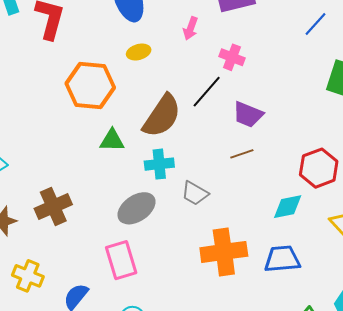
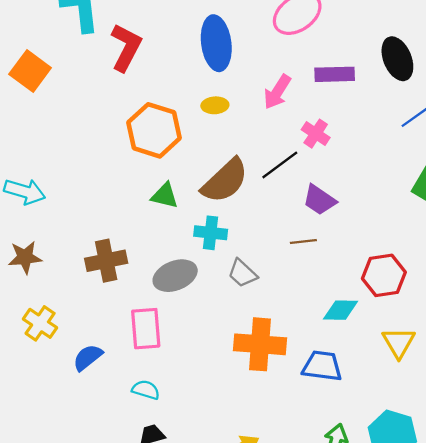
pink arrow: (190, 28) -> (277, 92), size x1.4
brown cross: (53, 207) -> (106, 261), moved

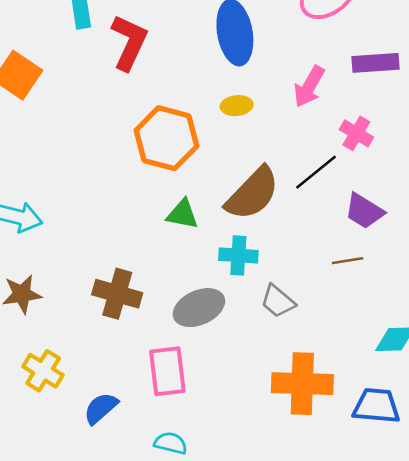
brown cross: (106, 261) -> (117, 294), turned 30

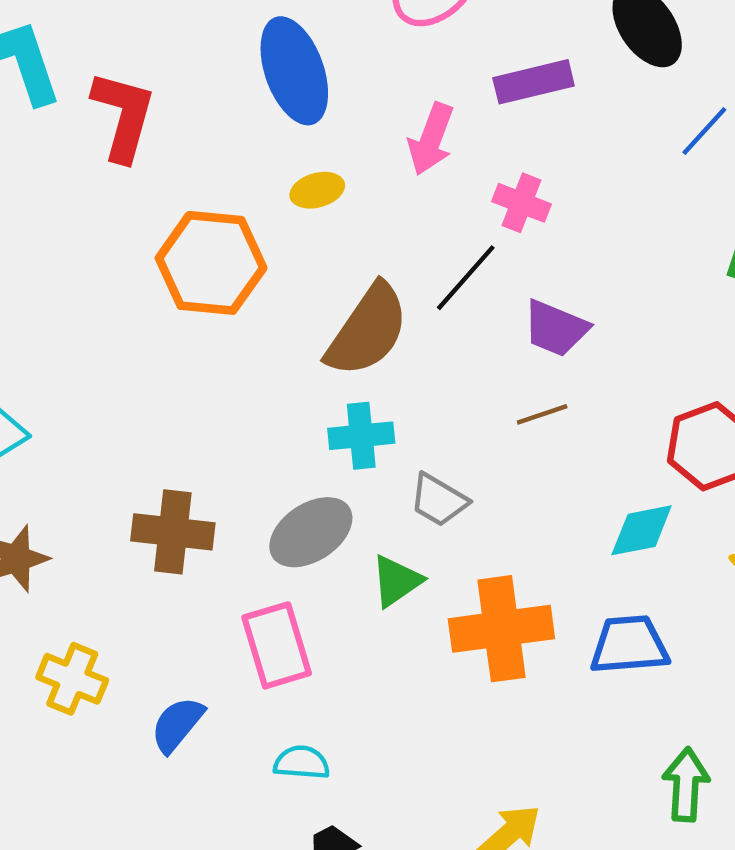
green triangle: (182, 214) -> (396, 581), moved, turned -36

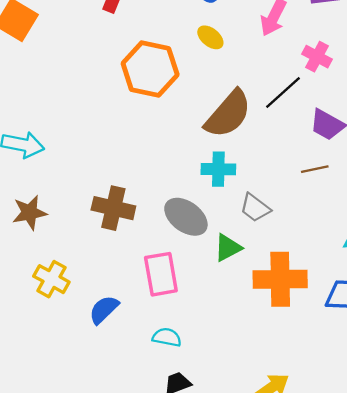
yellow ellipse: (317, 190) -> (210, 37), turned 48
gray ellipse: (311, 532) -> (186, 217), turned 63

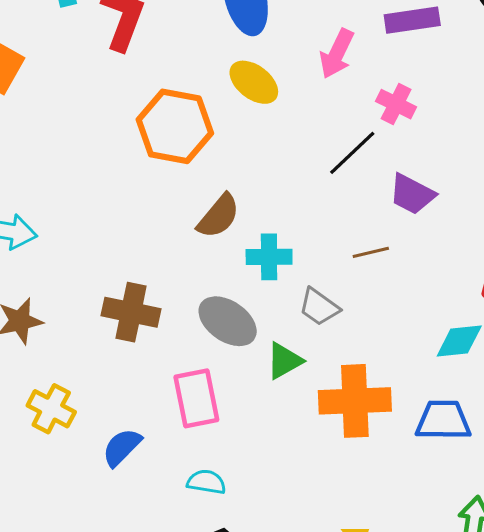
yellow ellipse: (210, 37) -> (254, 82), size x1.4
brown semicircle: (228, 114) -> (219, 216), moved, size x0.7
brown line: (315, 169) -> (371, 252), moved

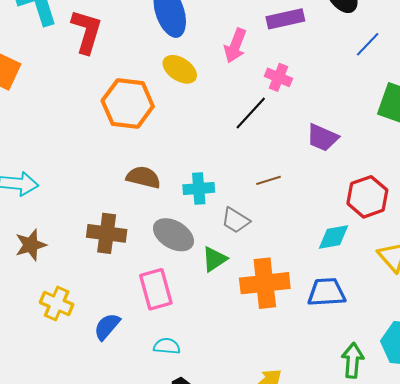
purple trapezoid: (412, 194) -> (322, 138), moved
brown semicircle: (219, 216) -> (143, 177), moved, turned -112

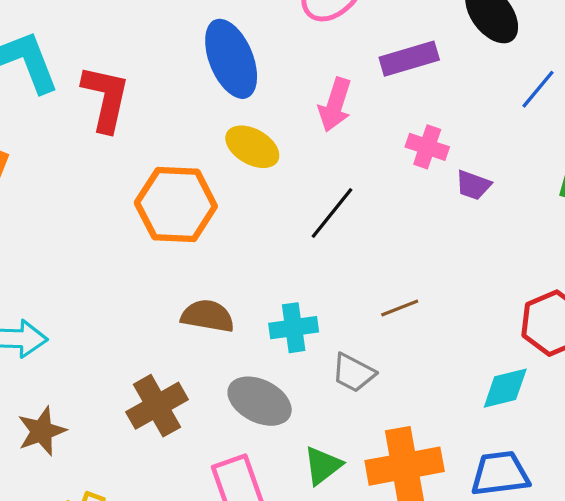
pink cross: (278, 77) -> (427, 147), moved
black line: (251, 113) -> (332, 213), moved
purple trapezoid: (322, 138) -> (473, 185), moved, size x0.7
brown cross: (107, 233) -> (157, 406), turned -33
green triangle: (214, 259) -> (323, 466), moved

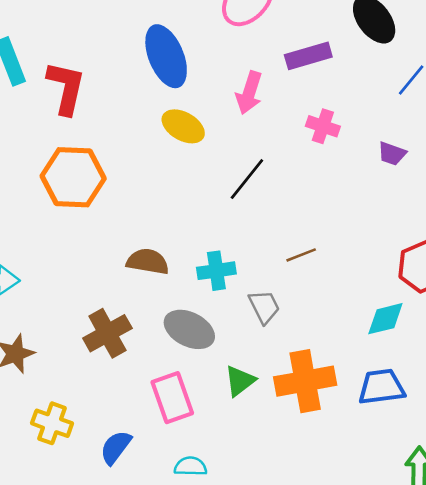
purple trapezoid: (473, 185) -> (392, 154), moved
orange hexagon: (176, 205) -> (73, 177), moved
gray trapezoid: (353, 373) -> (264, 307), turned -144

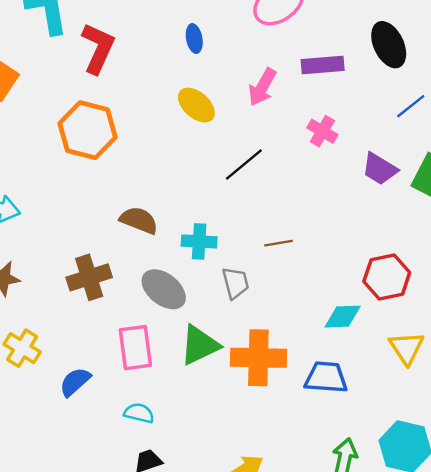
blue ellipse: (166, 56) -> (194, 39), size x0.5
purple trapezoid: (392, 154) -> (380, 169), size x1.4
green triangle: (240, 381) -> (200, 345), size x1.4

